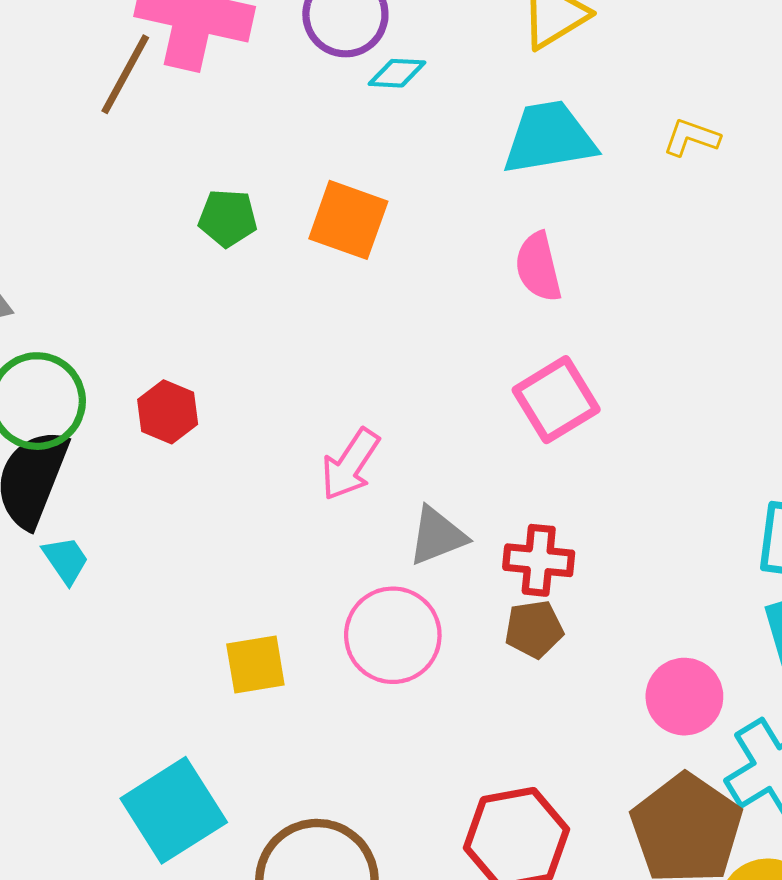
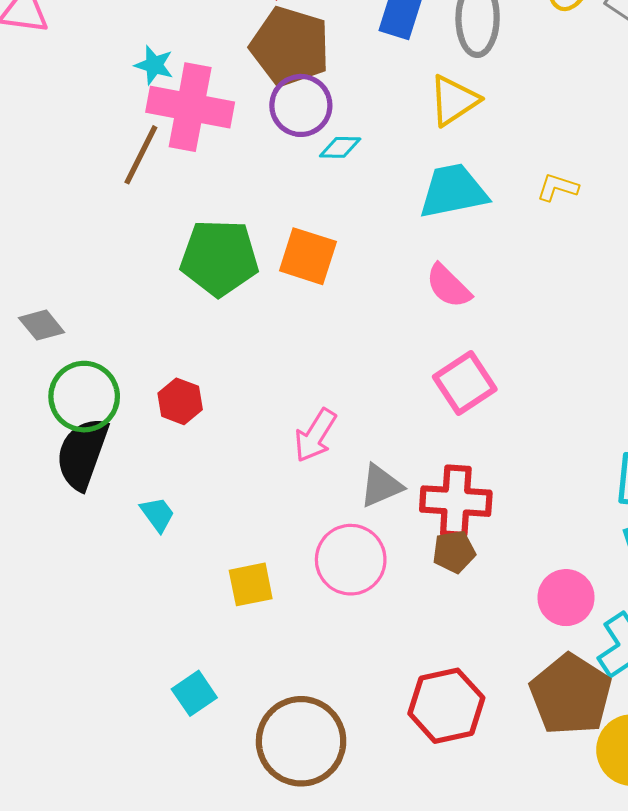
green pentagon: (228, 218) -> (219, 258), size x1.8
pink semicircle: (538, 267) -> (448, 286), turned -30
cyan trapezoid: (66, 560) -> (158, 514), moved
red cross: (539, 560) -> (456, 501), size x1.4
cyan square: (174, 810) -> (194, 693), size x0.6

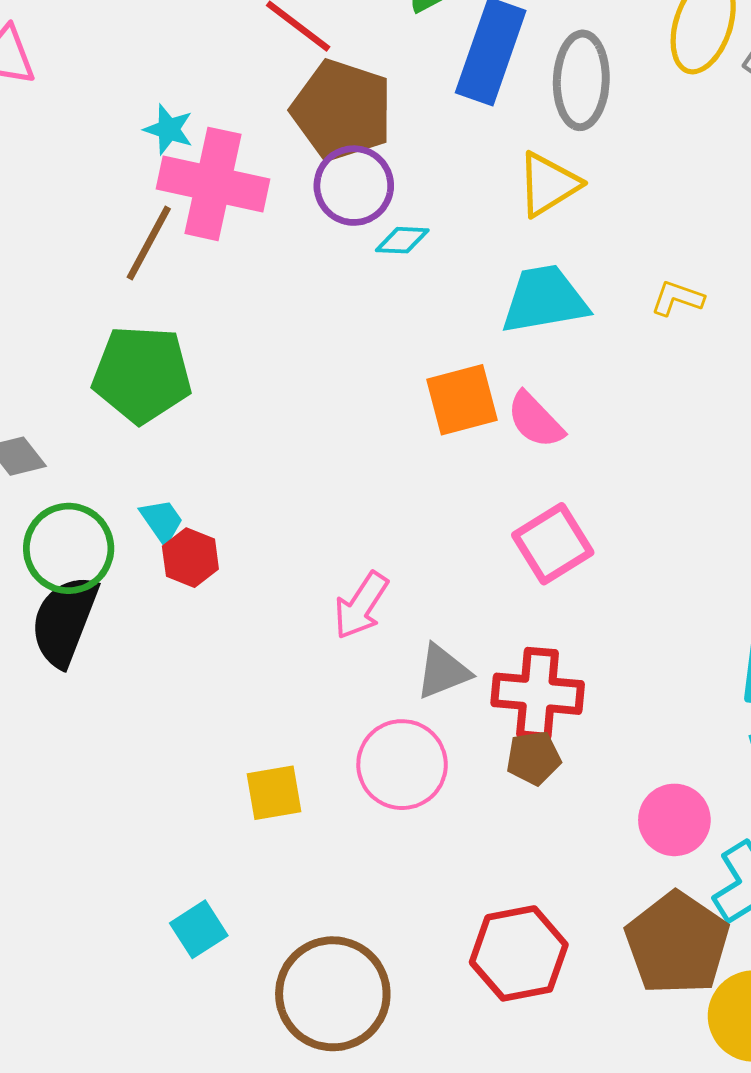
orange square: (308, 256) -> (462, 400), moved, turned -34
green pentagon: (219, 258) -> (142, 374), moved
cyan trapezoid: (158, 514) -> (162, 521), moved

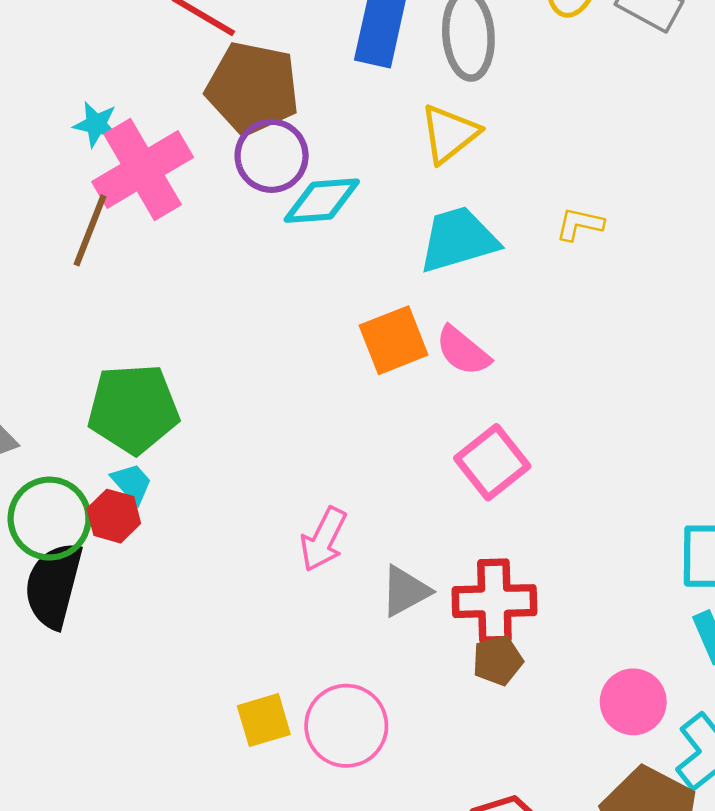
pink cross: (213, 184) -> (143, 169), turned -36
cyan diamond: (402, 240) -> (322, 201), size x1.6
green pentagon: (142, 374) -> (133, 409), moved
red hexagon: (190, 558) -> (114, 516), moved
pink circle: (402, 765) -> (346, 726), moved

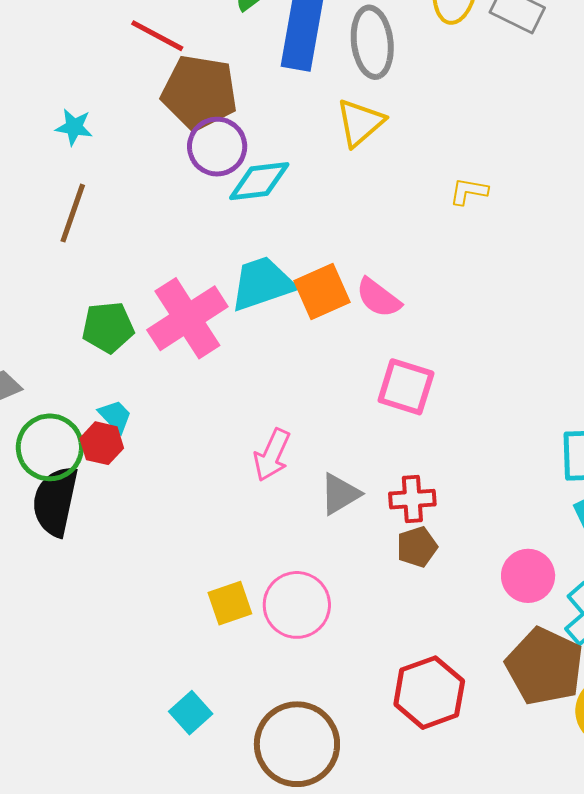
pink cross: (143, 169) -> (187, 318), moved
cyan trapezoid: (458, 240) -> (262, 284), moved
green pentagon: (133, 409) -> (108, 327), moved, size x0.7
pink square: (492, 462) -> (406, 387), turned -32
red cross: (494, 601) -> (412, 499), size x0.7

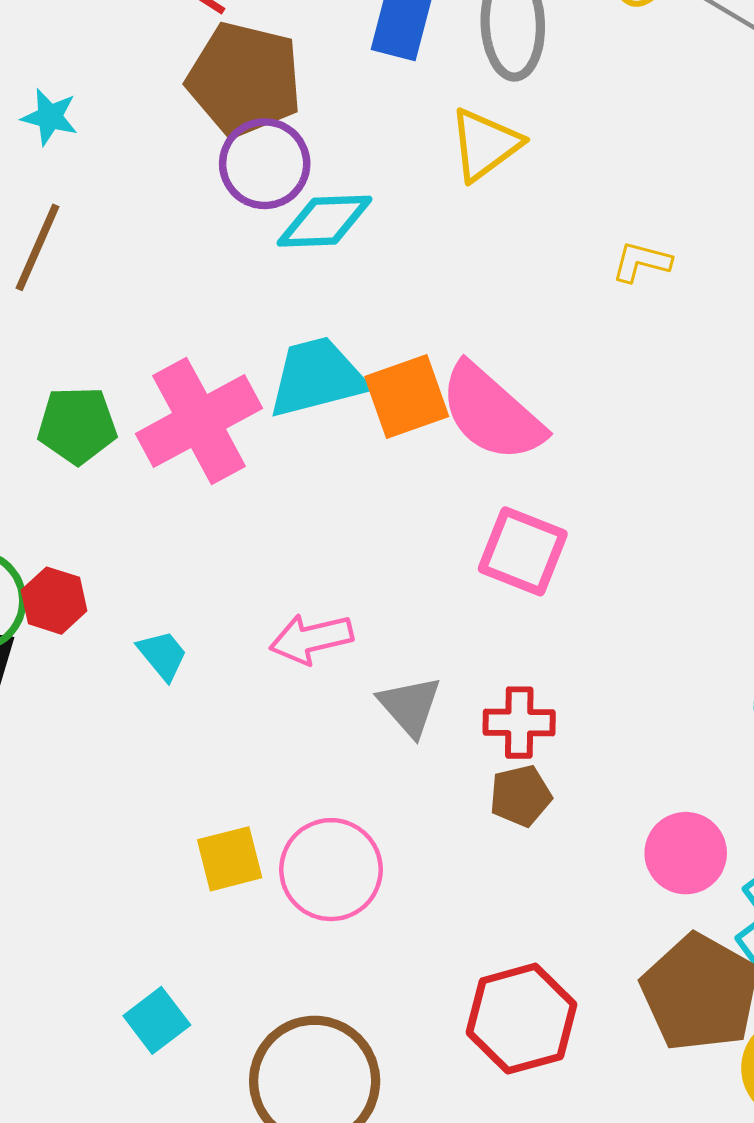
pink semicircle: (378, 298) -> (492, 413), size x1.6
cyan trapezoid: (115, 416) -> (163, 655), moved
pink arrow: (272, 455) -> (311, 639), turned 48
gray triangle: (340, 494) -> (410, 706), turned -45

